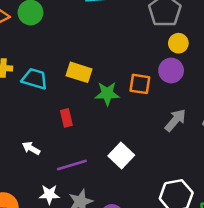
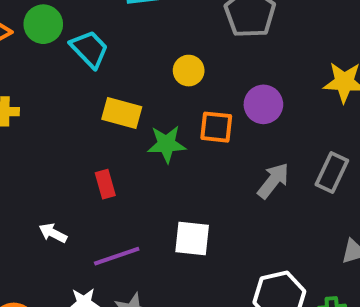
yellow circle: (178, 43) -> (189, 71), moved
cyan trapezoid: (35, 79) -> (89, 49), moved, turned 32
white square: (121, 156) -> (192, 238), turned -35

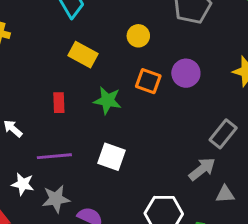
green star: (167, 144) -> (107, 100), moved
gray arrow: (273, 181) -> (202, 169), moved

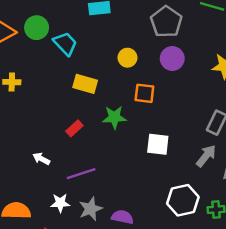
purple circle: (186, 73) -> (172, 58), moved
red rectangle: (59, 103) -> (74, 128), turned 63
white square: (112, 157) -> (158, 144), moved

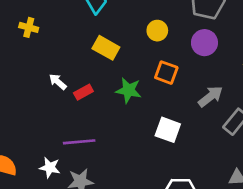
gray arrow: (206, 156) -> (210, 96), moved
white arrow: (41, 159) -> (58, 82), moved

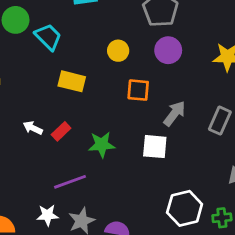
green star: (129, 90) -> (102, 145), moved
gray arrow: (210, 96) -> (174, 113), moved

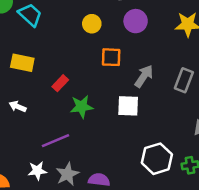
yellow rectangle: (72, 81) -> (22, 63), moved
white arrow: (33, 128) -> (18, 107), moved
red rectangle: (61, 131) -> (60, 83), moved

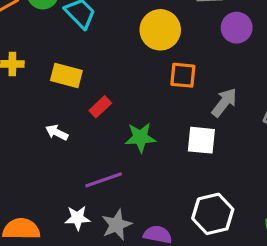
purple circle: (136, 21) -> (237, 28), moved
yellow circle: (92, 24) -> (160, 30), size x1.6
red rectangle: (60, 83) -> (100, 107), moved
white hexagon: (157, 159) -> (213, 214), moved

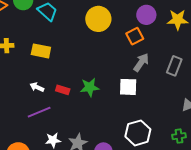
orange square: (183, 75) -> (135, 36), moved, turned -30
red rectangle: (100, 107) -> (63, 90), moved, turned 64
purple line: (104, 180) -> (39, 112), moved

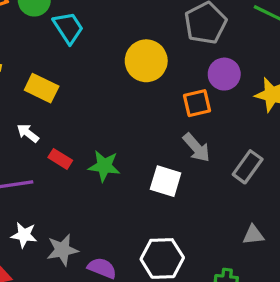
gray arrow: (141, 62) -> (196, 148), turned 90
white arrow: (37, 87) -> (28, 133), moved

